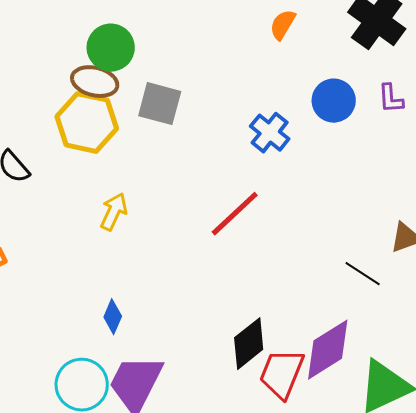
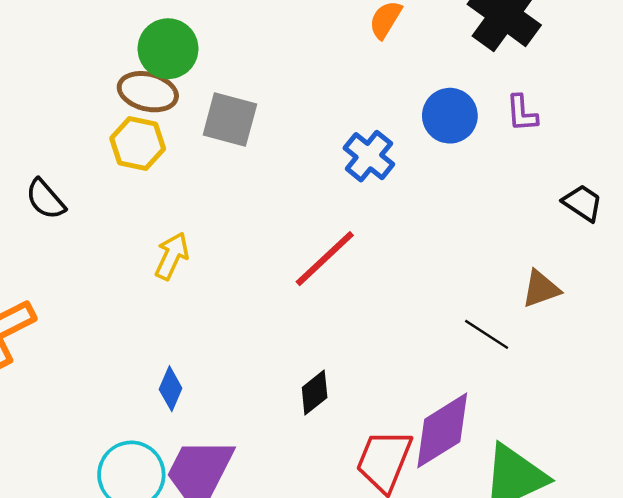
yellow hexagon: (87, 123) -> (138, 144), size x0.7
black diamond: (249, 344) -> (315, 392), moved, size x0.7

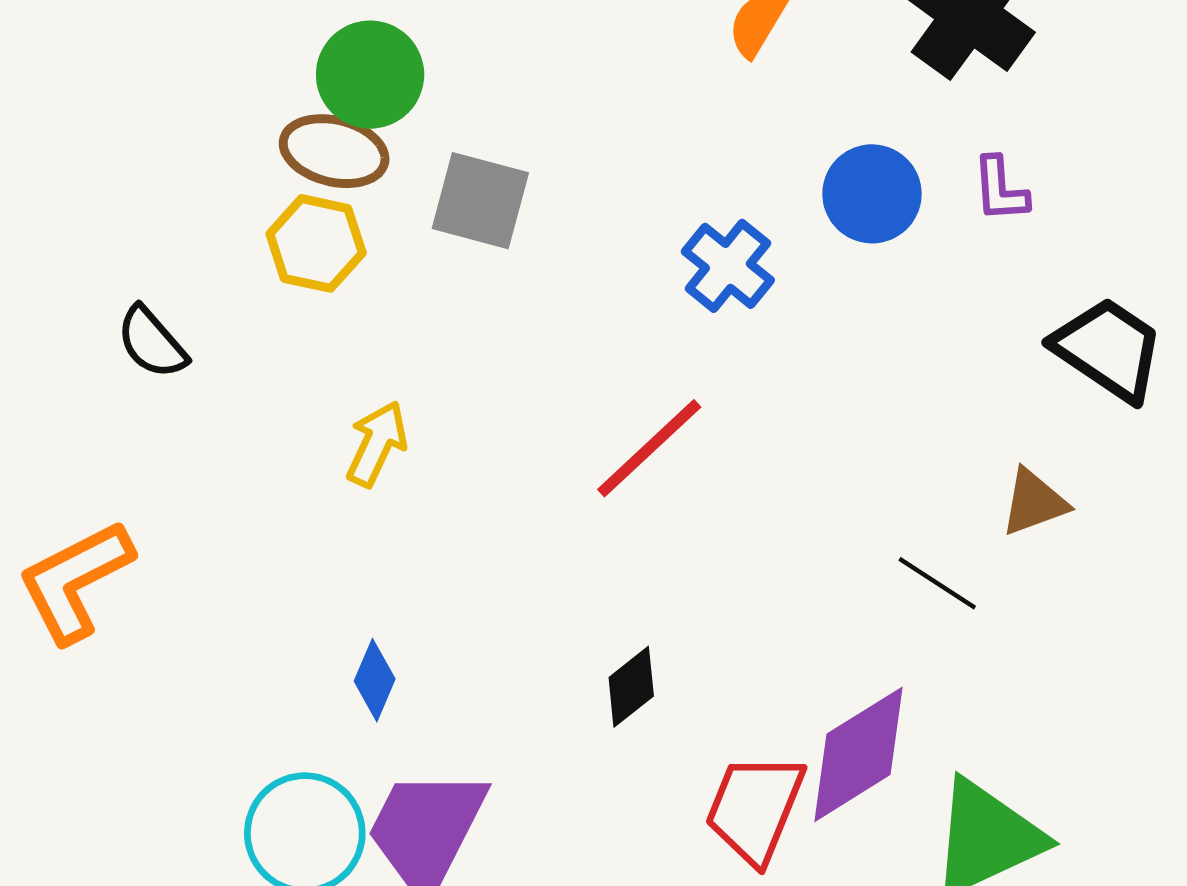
black trapezoid: (583, 203) -> (1108, 349), size x1.6

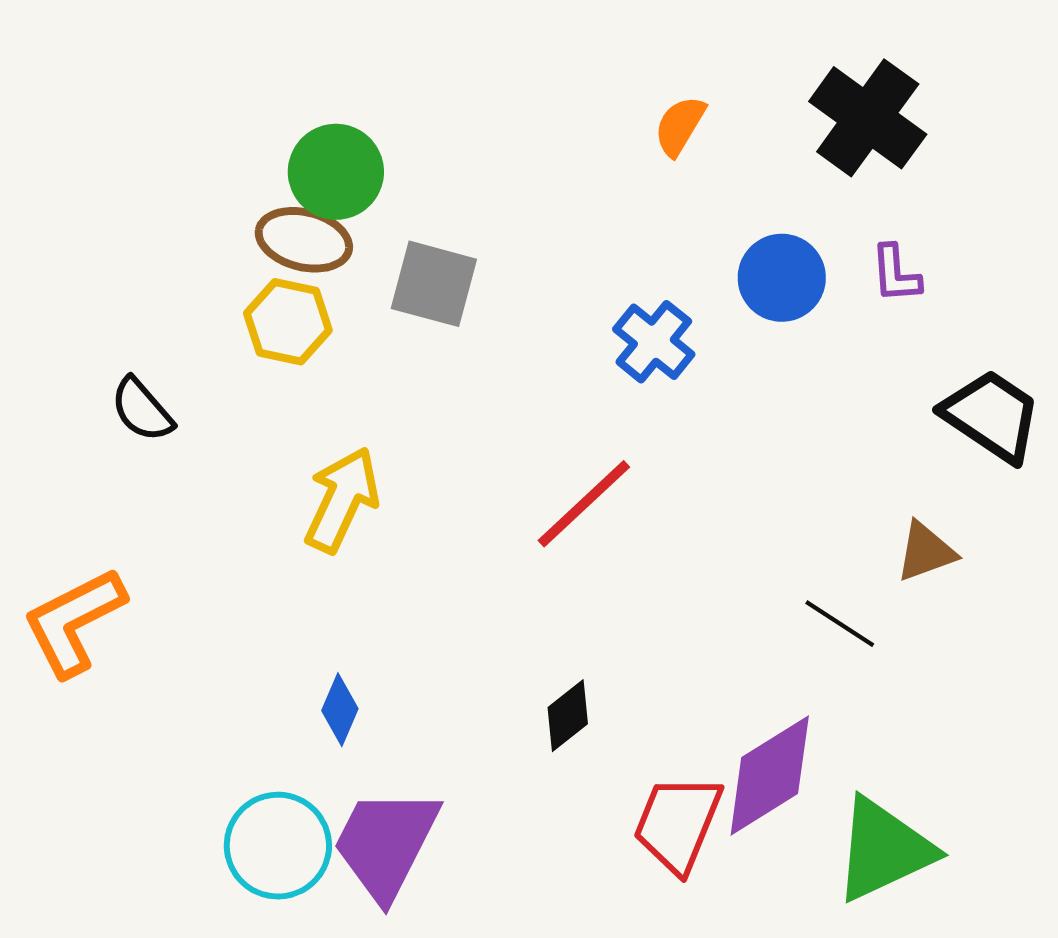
yellow arrow: (377, 444) -> (342, 500), size x1.4

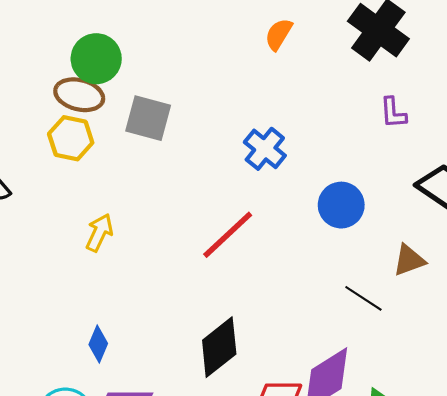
blue circle: (782, 278) -> (341, 205), moved
yellow arrow: (342, 500) -> (99, 233), size x0.7
black diamond: (568, 716) -> (219, 347), size x1.6

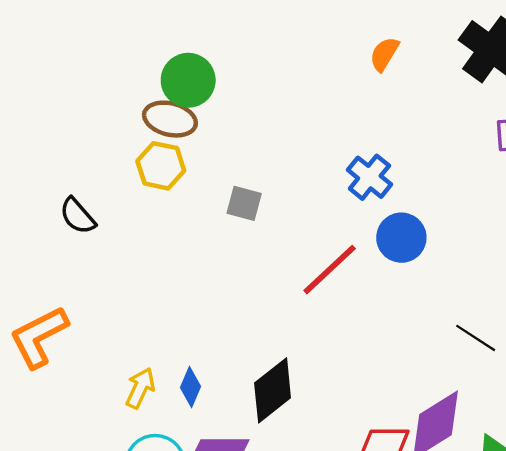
gray square: (148, 118) -> (244, 203), moved, size x0.7
blue circle: (341, 205) -> (401, 238), moved
yellow arrow: (99, 233) -> (140, 388), moved
black diamond: (219, 347) -> (273, 390), moved

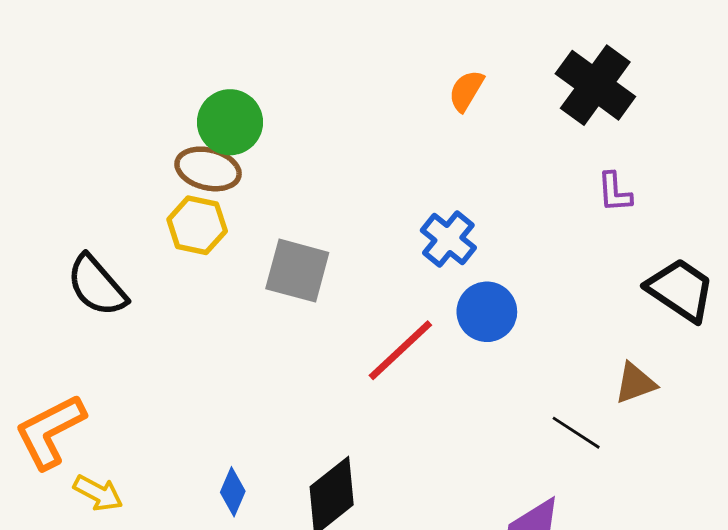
gray square: (244, 203) -> (297, 271), size x1.5
black semicircle: (78, 216) -> (97, 286), size x1.4
yellow arrow: (140, 388) -> (98, 493), moved, turned 93

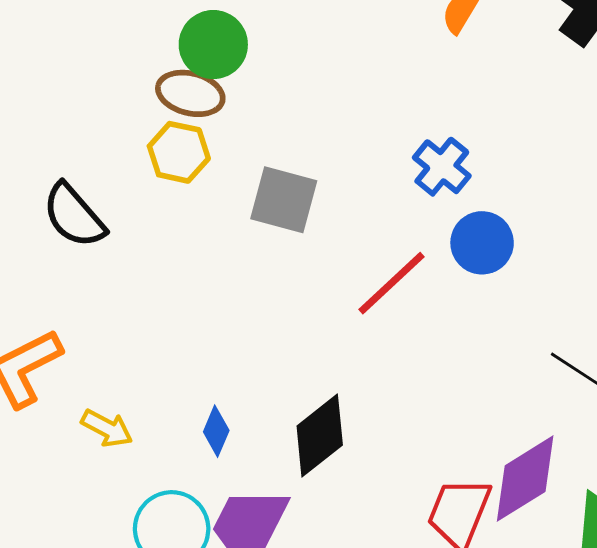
yellow arrow: (98, 493) -> (107, 428), moved

